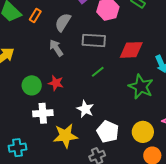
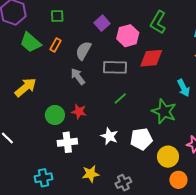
red diamond: (131, 50) -> (151, 58), moved
white pentagon: (108, 132) -> (141, 139), moved, turned -30
yellow star: (65, 136) -> (91, 174), moved, size x0.7

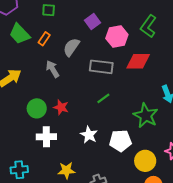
gray arrow: (78, 77) -> (53, 69), moved

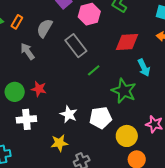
red diamond: (138, 61) -> (127, 42), moved
gray rectangle: (101, 67) -> (76, 46), turned 50
green line: (103, 98) -> (94, 70), moved
yellow star: (66, 170) -> (59, 143), moved

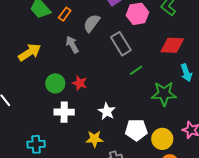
green star: (124, 91) -> (164, 94), turned -30
white pentagon: (101, 118) -> (136, 130), moved

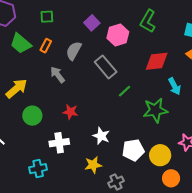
green circle: (55, 83) -> (32, 116), moved
cyan cross: (36, 144) -> (38, 169), moved

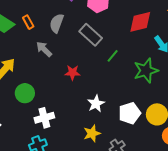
orange rectangle: (46, 46) -> (28, 22), turned -48
red star: (70, 112) -> (72, 73), moved
white star: (101, 136) -> (96, 104), turned 30
white cross: (59, 143) -> (44, 118), moved

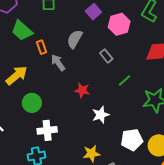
orange rectangle: (28, 22) -> (41, 47), moved
gray rectangle: (91, 35) -> (106, 56), size x0.6
white star: (96, 104) -> (101, 115), moved

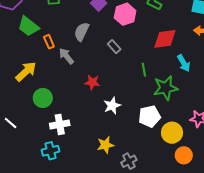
green line: (125, 80) -> (144, 70), moved, turned -56
white pentagon: (132, 140) -> (149, 116), moved

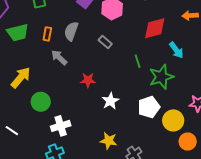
green trapezoid: (28, 26) -> (18, 32), turned -45
orange rectangle: (49, 42) -> (47, 34), moved, turned 40
yellow star: (105, 145) -> (109, 141), turned 30

